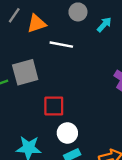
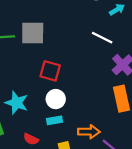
white line: (61, 45) -> (102, 38), moved

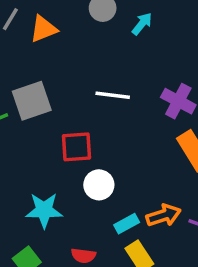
white line: (102, 38) -> (113, 95), moved
cyan rectangle: (54, 120) -> (127, 224), moved

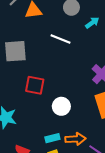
white line: (113, 95) -> (60, 39), moved
white circle: (99, 185) -> (61, 106), moved

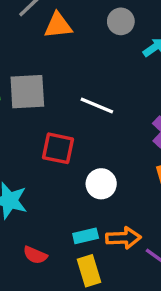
white line: (60, 39) -> (97, 106), moved

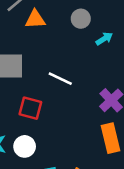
white circle: (101, 184) -> (25, 146), moved

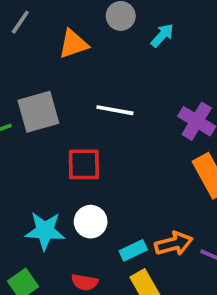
orange triangle: (35, 19) -> (73, 44), moved

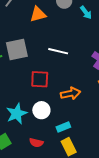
cyan arrow: (162, 35) -> (86, 12), turned 96
cyan star: (45, 231) -> (17, 114), turned -30
orange arrow: (174, 244) -> (71, 94), moved

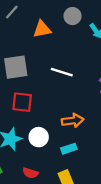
red square: (40, 79) -> (22, 102), moved
cyan rectangle: (63, 127) -> (69, 149), moved

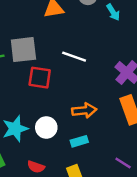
red square: (22, 102) -> (40, 78), moved

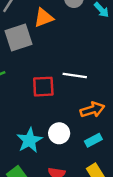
gray square: (23, 50) -> (18, 38), moved
white line: (74, 57) -> (75, 76), moved

